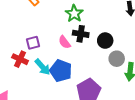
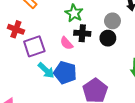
purple square: (33, 43) -> (34, 46), size x1.5
red cross: (20, 59) -> (16, 29), moved
gray circle: (117, 59) -> (112, 21), moved

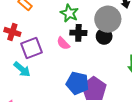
gray circle: (112, 21) -> (108, 19), size x1.6
cyan arrow: (46, 70) -> (22, 69), moved
blue pentagon: (65, 73) -> (77, 83), moved

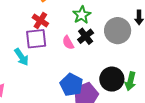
red cross: (12, 32) -> (40, 20), moved
black cross: (78, 33) -> (86, 36), turned 35
black circle: (104, 36) -> (112, 79), moved, size x1.5

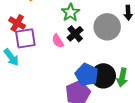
red cross: (40, 20) -> (17, 23), moved
blue pentagon: (71, 85) -> (87, 75), moved

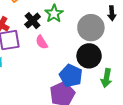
black cross: (75, 34) -> (33, 21), moved
black circle: (103, 76) -> (89, 56), moved

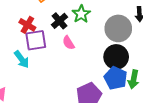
blue pentagon: (71, 76) -> (116, 78), moved

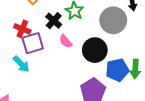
black circle: (116, 57) -> (95, 50), moved
blue pentagon: (116, 78) -> (117, 70), turned -30

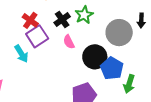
purple square: (33, 43) -> (37, 36), turned -30
blue pentagon: (117, 70) -> (112, 68), moved, turned 30

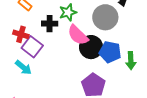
green star: (84, 15) -> (68, 12), turned 30
black cross: (62, 20) -> (50, 24), turned -35
pink semicircle: (69, 42) -> (78, 35), moved, size x1.6

